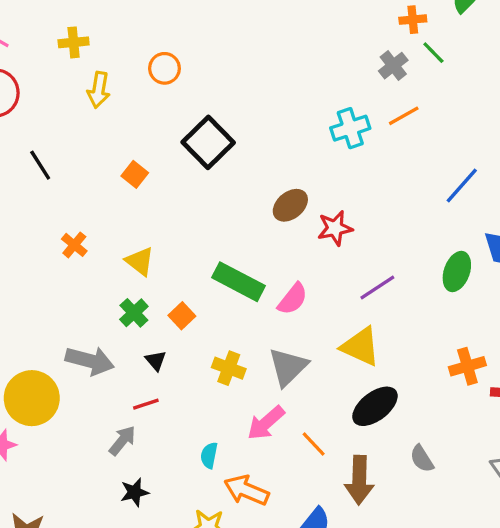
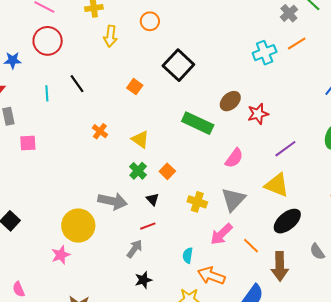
green rectangle: (239, 282) -> (198, 123), moved

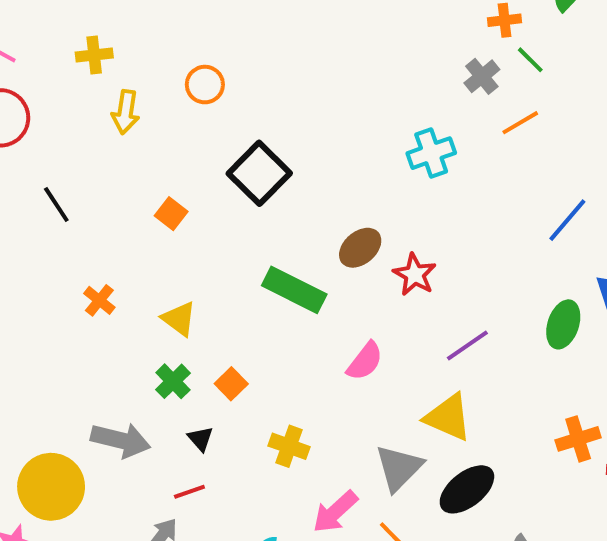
orange line: (297, 44) -> (520, 123), moved
red star: (258, 114) -> (415, 275), turned -30
gray triangle: (233, 199) -> (399, 468), moved

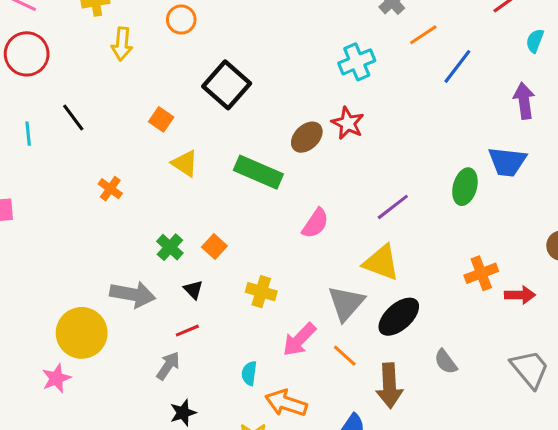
blue line: (567, 220) -> (457, 66), moved
red star: (415, 275) -> (348, 123), moved
yellow triangle: (179, 319) -> (185, 163), moved

